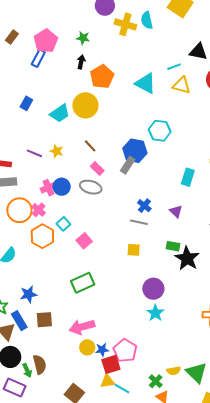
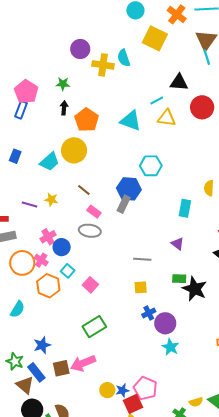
blue circle: (62, 187) -> (62, 247), moved
blue cross: (144, 206) -> (149, 313), moved, turned 32
pink arrow: (82, 327) -> (83, 363), moved

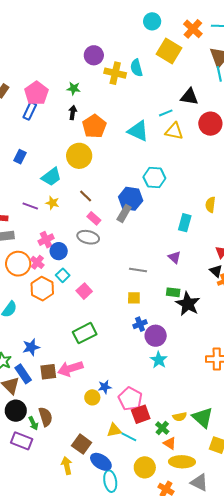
cyan trapezoid: (50, 162) -> (51, 177), moved
blue star: (122, 390) -> (105, 387), moved
red square: (133, 404) -> (141, 414), moved

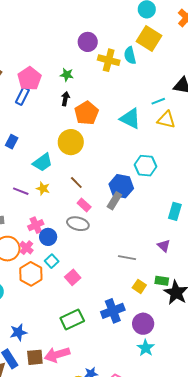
yellow square: (169, 51) -> (149, 39), moved
yellow square: (134, 298) -> (139, 286), moved, turned 32
blue cross: (140, 324) -> (113, 311), moved, size x1.6

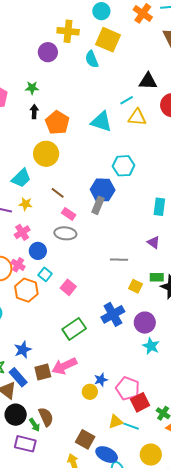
yellow cross: (109, 60) -> (68, 31), moved
pink cross: (36, 225) -> (22, 232), moved

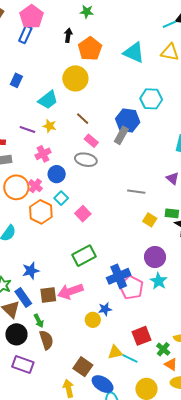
green star: (32, 88) -> (87, 12), moved
cyan line: (127, 100) -> (169, 24), moved
blue cross: (113, 314) -> (119, 276), moved
pink pentagon: (128, 388) -> (131, 288), moved
green arrow: (35, 425) -> (39, 321), moved

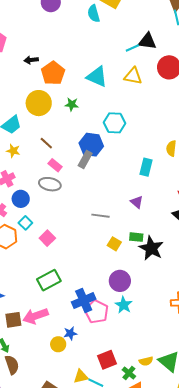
green star: (87, 12) -> (72, 104), moved
black arrow: (68, 35) -> (31, 60), turned -104

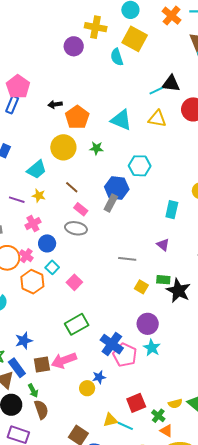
blue cross: (84, 301) -> (112, 344), turned -30

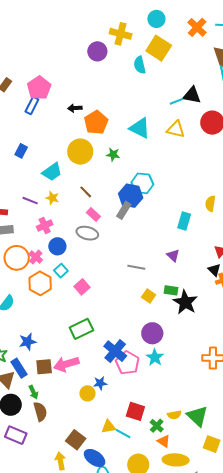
cyan hexagon: (140, 166) -> (142, 183), moved
red square: (136, 403) -> (135, 411), turned 36

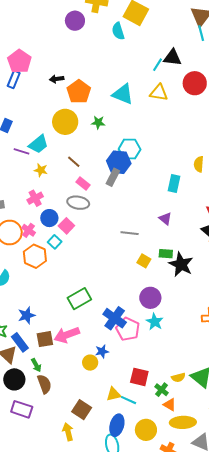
cyan line: (176, 101) -> (158, 65), turned -32
purple line: (30, 201) -> (22, 151), moved
pink square: (82, 287) -> (66, 226), moved
blue ellipse: (95, 458) -> (117, 425), moved, turned 75

